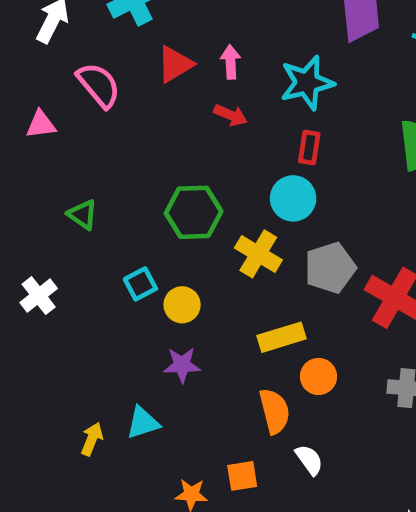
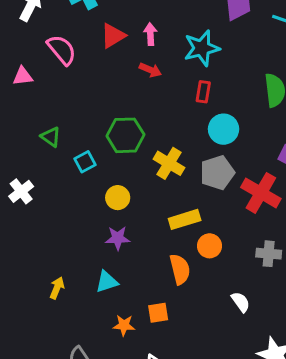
cyan circle: (293, 198) -> (224, 129), moved
cyan square: (140, 284) -> (85, 162), moved
cyan triangle: (143, 423) -> (107, 282), moved
white semicircle: (309, 460) -> (241, 302), moved

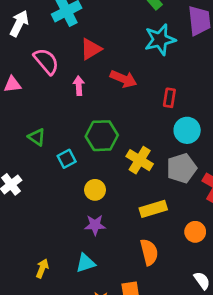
pink arrow: (150, 34) -> (79, 86), moved
cyan star: (202, 48) -> (160, 40), moved
red arrow: (150, 70) -> (123, 79), size x1.4
orange circle: (209, 246) -> (195, 232), moved

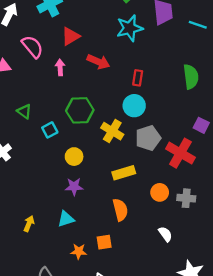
cyan circle: (187, 130) -> (134, 106), moved

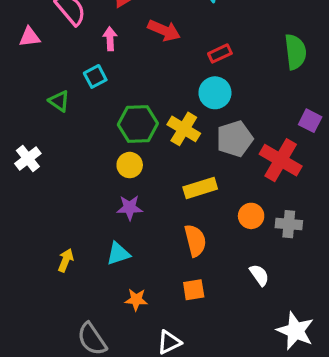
red rectangle: (138, 78) -> (220, 53), turned 56
green hexagon: (80, 110) -> (138, 124), moved
cyan square: (50, 130) -> (95, 76), moved
orange square: (104, 242) -> (194, 290), moved

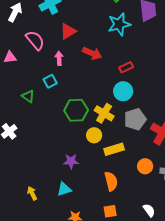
yellow circle: (130, 165) -> (94, 135), moved
yellow arrow: (66, 260) -> (32, 193), turned -48
white semicircle: (259, 275) -> (149, 210), moved

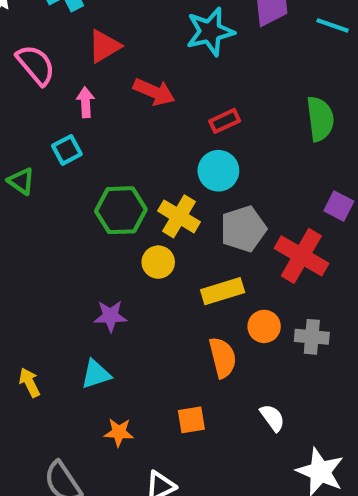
yellow rectangle: (114, 149) -> (223, 291), moved
orange semicircle: (111, 181) -> (223, 358), moved

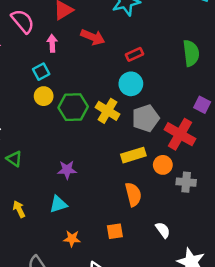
green triangle: (21, 181) -> (14, 159), moved
yellow circle: (158, 262) -> (44, 96), moved
orange circle: (264, 326) -> (163, 165), moved

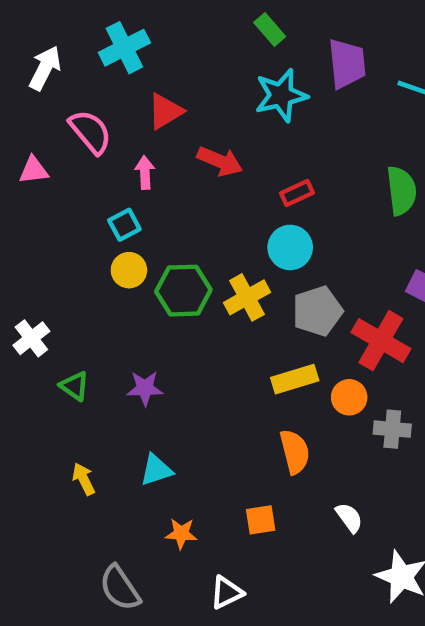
yellow cross: (108, 111) -> (247, 297), turned 30
purple star: (67, 170) -> (145, 388), moved

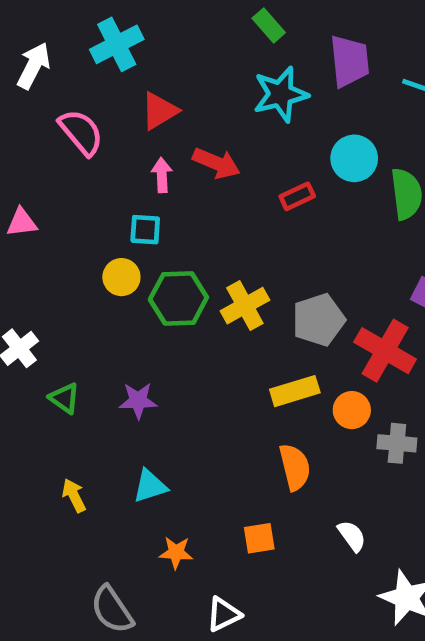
pink triangle: (34, 170) -> (22, 222), moved
pink arrow: (145, 173) -> (162, 175), moved
cyan square: (124, 225) -> (145, 230), moved, turned 32
cyan circle: (290, 247) -> (354, 158), moved

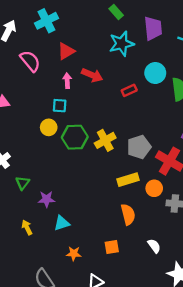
green triangle: (64, 398) -> (23, 183), turned 32
purple star: (138, 401) -> (46, 199), moved

